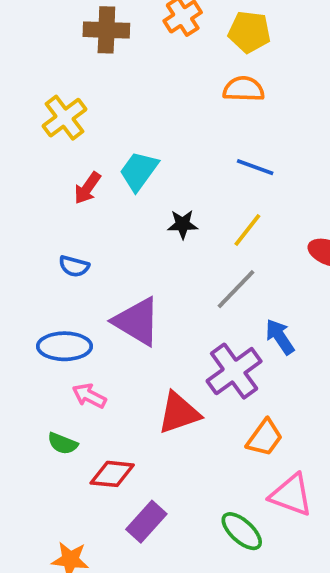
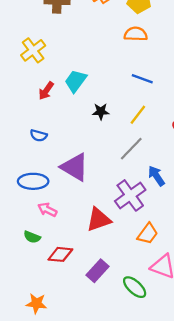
purple rectangle: (146, 522) -> (97, 271), moved

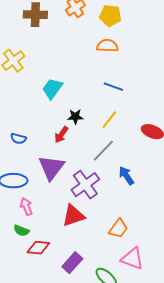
red arrow: (46, 91) -> (61, 135), moved
purple triangle: (75, 167) -> (51, 168), turned 36
purple cross: (130, 195) -> (85, 185), moved
pink arrow: (47, 210) -> (26, 207), turned 42
green semicircle: (32, 237) -> (21, 231), moved

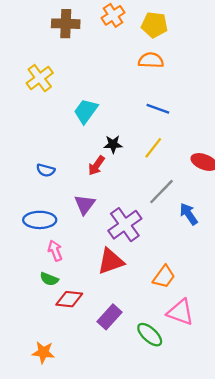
gray line: (103, 151) -> (162, 192), moved
purple triangle: (51, 168) -> (85, 205), size x0.7
blue arrow: (126, 176) -> (189, 214), moved

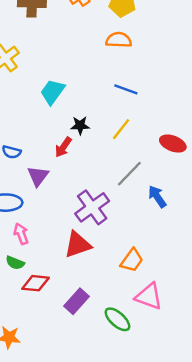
purple triangle: (85, 205) -> (38, 176), moved

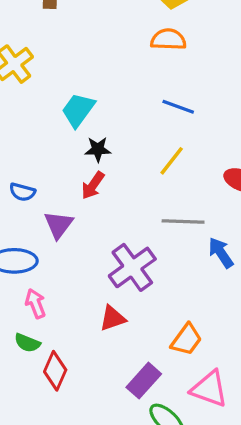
black star: (80, 125) -> (98, 149), moved
gray line: (129, 174) -> (183, 222), turned 48
red triangle: (78, 245) -> (113, 318), size x0.7
red diamond: (36, 283) -> (55, 371), turned -72
purple rectangle: (76, 301) -> (144, 381), moved

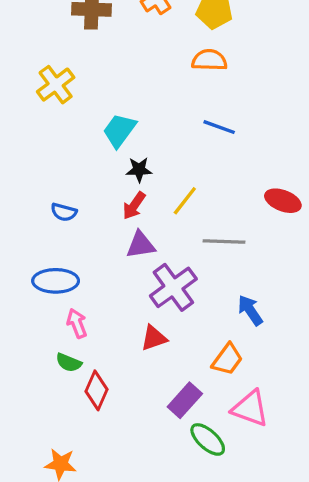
yellow line: (172, 161) -> (185, 201), moved
purple triangle: (58, 225) -> (141, 245), moved, turned 44
blue arrow: (221, 253) -> (250, 310), moved

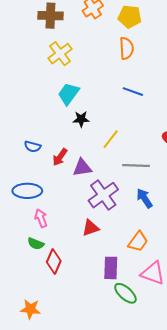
orange semicircle: (209, 60) -> (126, 48), turned 85
yellow cross: (56, 85) -> (60, 54), moved
red arrow: (134, 206) -> (60, 157), moved
blue arrow: (250, 310) -> (144, 198), moved
purple rectangle: (185, 400) -> (111, 268), turned -40

